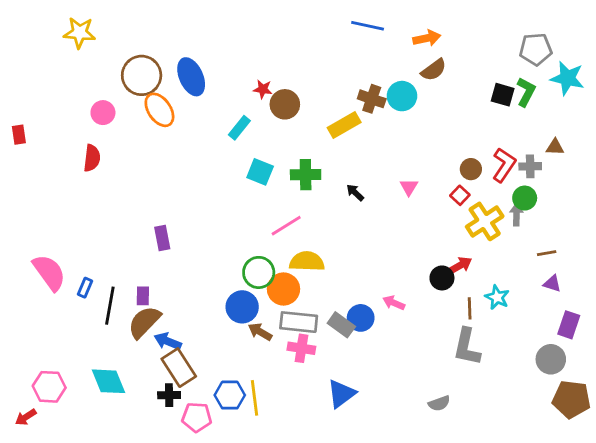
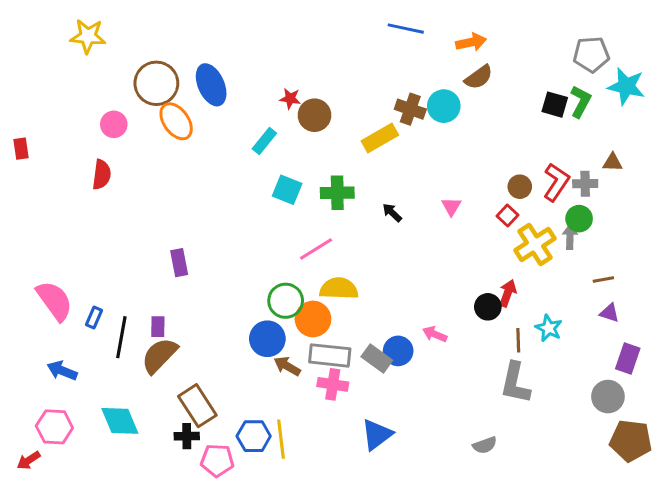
red arrow: (460, 266) -> (508, 293), turned -40
blue arrow: (168, 341) -> (62, 371), moved

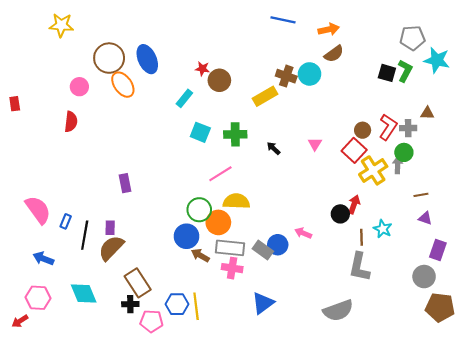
red square: (508, 216) -> (354, 150), size x1.6
gray semicircle: (485, 445) -> (338, 310), size x1.8

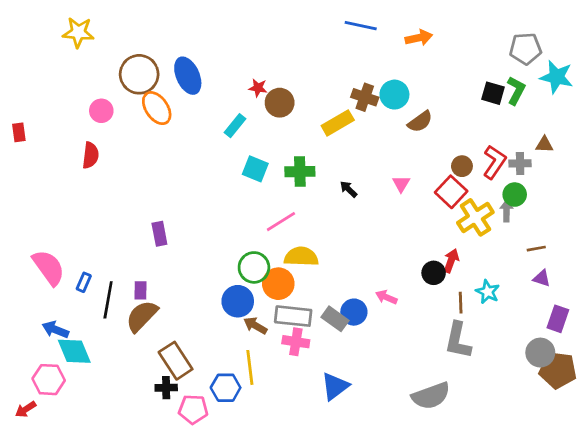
brown semicircle: (334, 54) -> (420, 122), moved
cyan diamond: (84, 294) -> (74, 351), moved
yellow line: (196, 306) -> (250, 367), moved
brown pentagon: (440, 307) -> (558, 370), moved

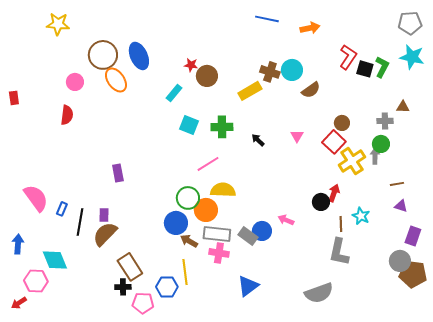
gray pentagon: (525, 49) -> (410, 23), moved
red L-shape: (494, 162) -> (348, 57), moved
blue arrow: (55, 330) -> (18, 244), moved, turned 72

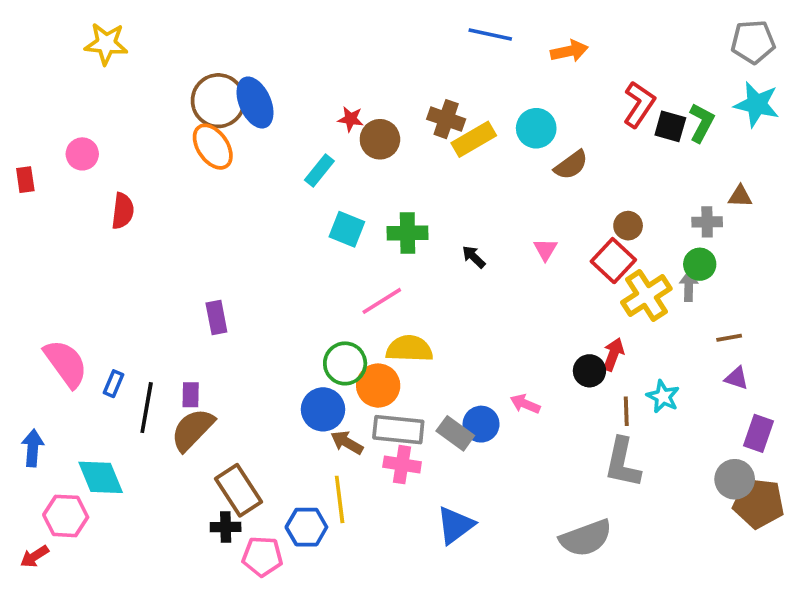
brown circle: (103, 55) -> (218, 101), moved
brown cross: (270, 72) -> (446, 119), moved
pink circle: (75, 82) -> (82, 154), moved
yellow rectangle: (250, 91) -> (474, 139), moved

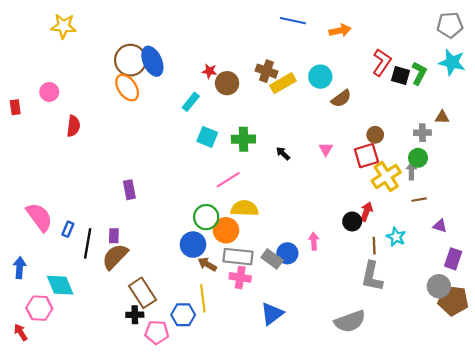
red square: (613, 261) -> (366, 156), turned 30
brown line: (729, 338) -> (419, 200), moved
pink arrow: (525, 404) -> (314, 241), turned 63
red arrow: (34, 556) -> (21, 332), turned 91

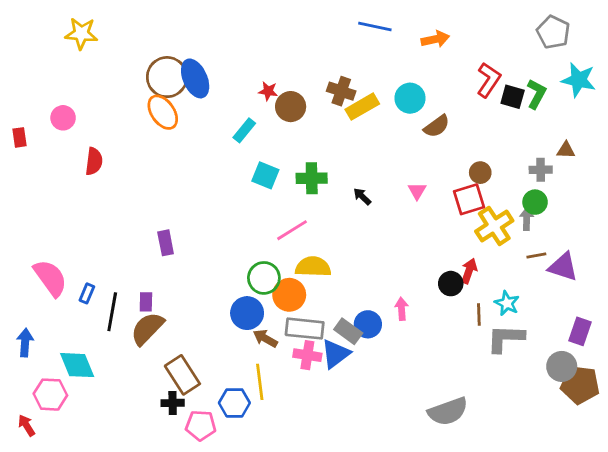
gray pentagon: (450, 25) -> (553, 32), moved, turned 30
purple triangle: (440, 226) -> (563, 267), moved, size x1.6
gray L-shape: (372, 276) -> (506, 338), moved, turned 80
blue triangle: (272, 314) -> (336, 354), moved

